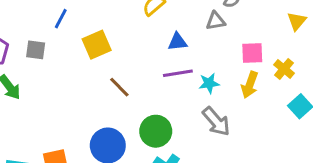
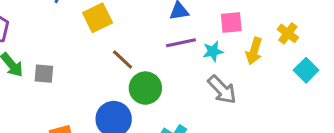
gray square: (36, 50) -> (44, 74), moved
pink square: (252, 53) -> (231, 23), moved
green circle: (156, 131) -> (145, 88), moved

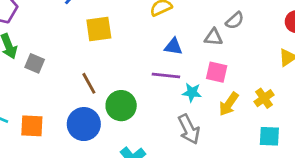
brown line: (123, 60) -> (89, 83), moved
cyan square: (306, 70) -> (269, 136), turned 30

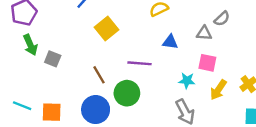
yellow square: (99, 29) -> (107, 29), turned -30
purple line: (166, 75) -> (139, 63), moved

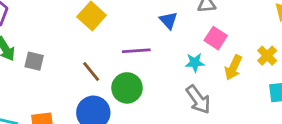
blue triangle: (170, 42) -> (168, 20), turned 49
pink square: (207, 63) -> (216, 38), turned 30

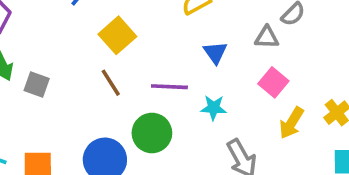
cyan star: (195, 63) -> (214, 108), moved
brown line: (91, 71) -> (111, 83), moved

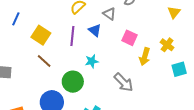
gray triangle: (267, 37) -> (109, 14), moved, turned 48
purple line: (169, 87) -> (72, 36), moved, turned -72
cyan star: (214, 108) -> (92, 61), moved

